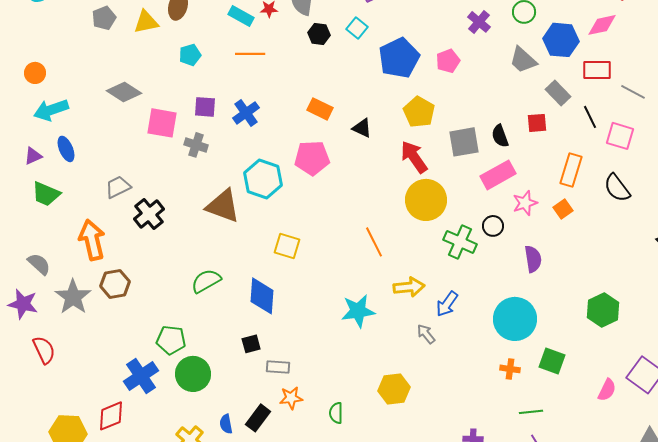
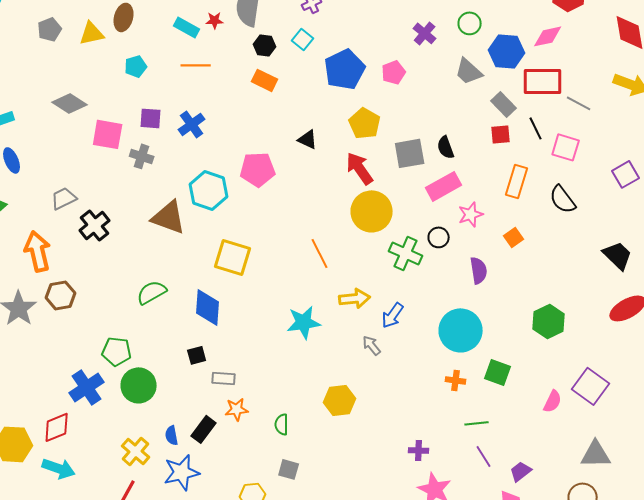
red rectangle: (597, 70) -> (543, 81), size x1.4
orange rectangle: (320, 109) -> (265, 80), moved
red square: (537, 123) -> (501, 134), moved
orange square: (563, 209) -> (514, 237), moved
yellow square: (287, 246) -> (233, 257), size x1.4

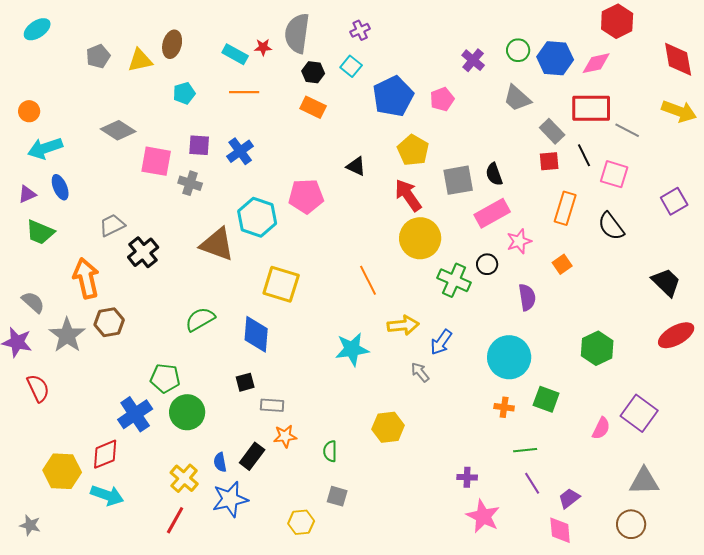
blue hexagon: (507, 51) -> (555, 58), moved

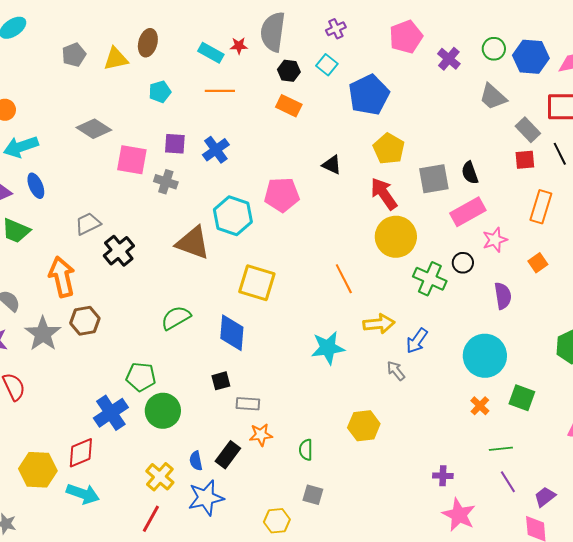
pink pentagon: (442, 99) -> (406, 37), moved, size x1.4
orange cross: (504, 407) -> (480, 406), turned 36

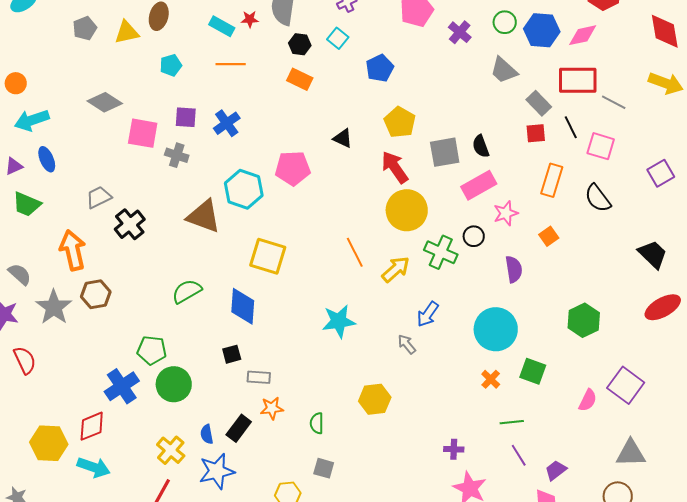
blue pentagon: (369, 95) -> (380, 68), size x0.7
yellow arrow: (379, 324) -> (396, 269), moved, turned -36

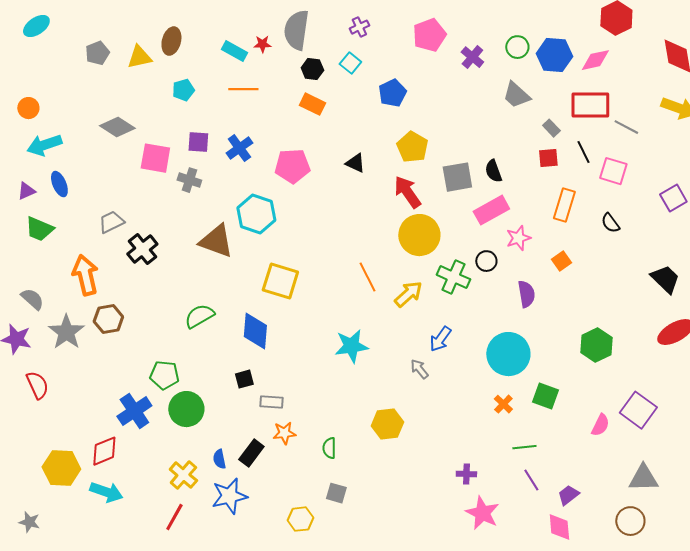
gray rectangle: (539, 103) -> (551, 128), size x0.7
pink pentagon: (293, 168) -> (292, 166), moved
black semicircle: (598, 198) -> (610, 223), size x0.7

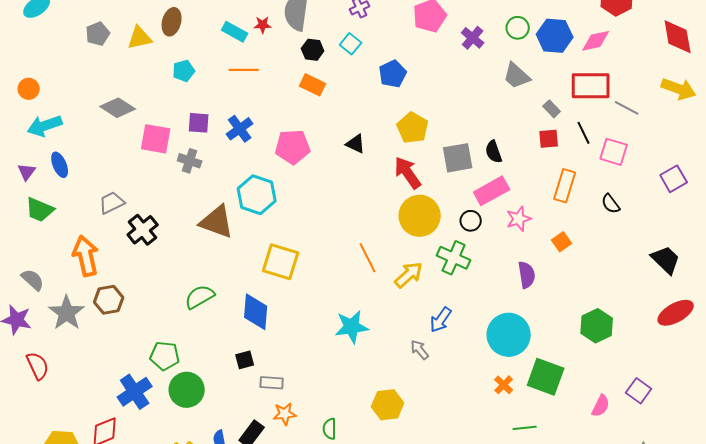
purple triangle: (26, 191) -> (27, 172), turned -30
black circle: (486, 261) -> (471, 221), moved
green square: (545, 396) -> (546, 377), size x1.4
purple square: (638, 410) -> (639, 391), size x0.7

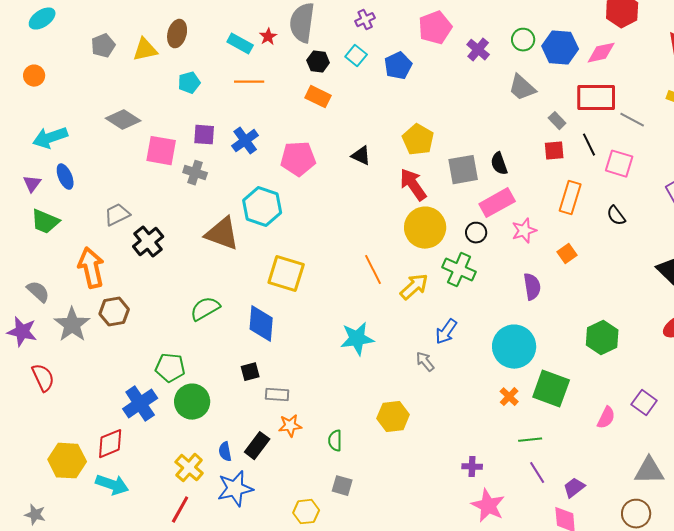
red star: (263, 25) -> (268, 37), turned -30
blue pentagon: (393, 74) -> (398, 66), moved
orange circle: (29, 89) -> (34, 76), moved

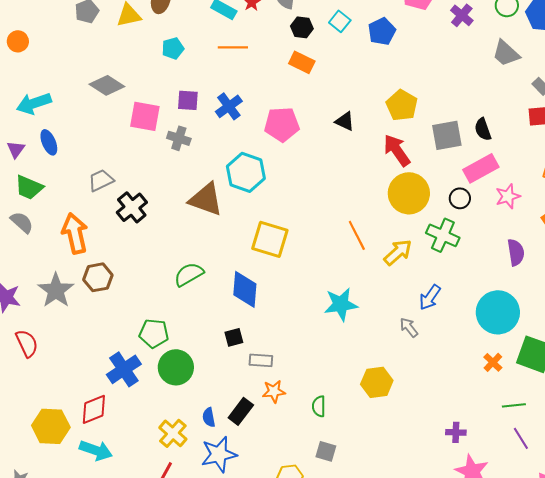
gray semicircle: (38, 292) -> (22, 222), moved

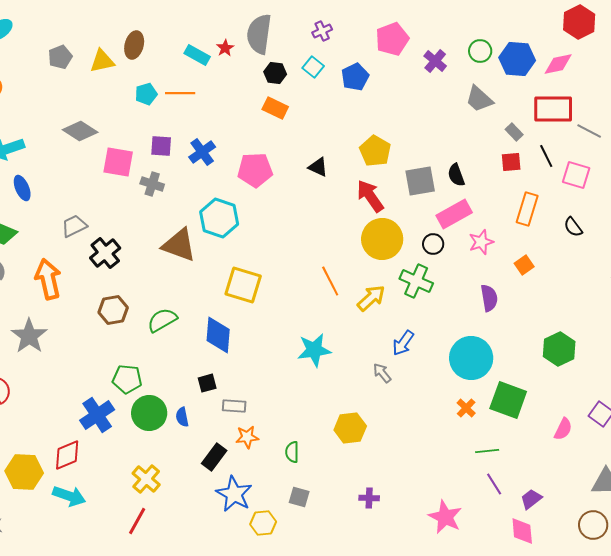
orange line: (233, 47) -> (180, 93), moved
brown hexagon: (98, 277) -> (113, 310), moved
blue semicircle: (209, 417) -> (182, 417), moved
purple cross: (456, 432) -> (369, 498), moved
blue star: (219, 454) -> (234, 494), moved, turned -30

